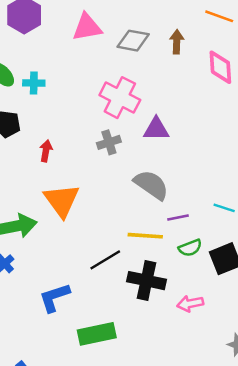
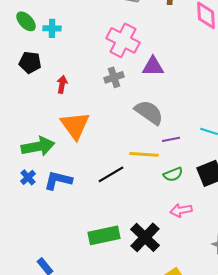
green semicircle: (190, 248) -> (173, 174), moved
black cross: (146, 281) -> (145, 237), moved, turned 32
blue L-shape: (54, 298) -> (58, 180), moved, turned 32

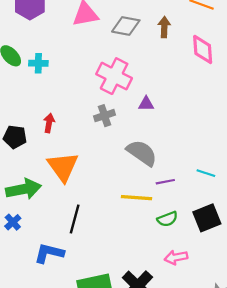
black pentagon: (30, 62) -> (15, 137), moved
purple triangle: (153, 66) -> (146, 104), size x0.7
black line: (111, 174) -> (75, 219), moved, turned -44
blue L-shape: (58, 180) -> (49, 253), moved

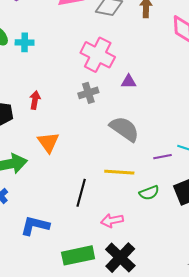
orange triangle: (63, 167) -> (48, 142), size x0.7
purple line: (165, 182) -> (162, 157), moved
black line: (75, 219) -> (81, 193), moved
pink arrow: (176, 257) -> (112, 220), moved

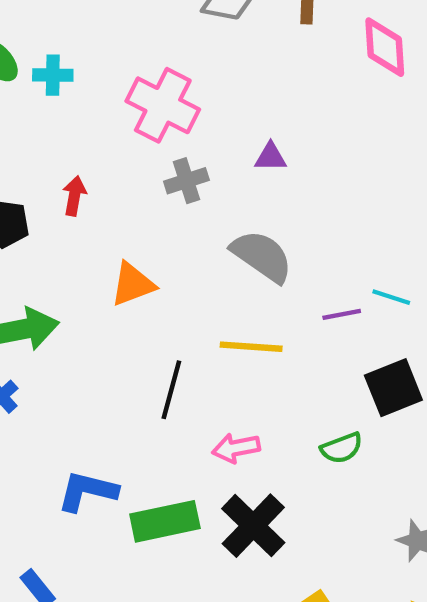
pink cross: (98, 55) -> (163, 105), moved
orange triangle: (48, 142) -> (133, 284), moved, turned 45
green semicircle: (149, 193) -> (342, 448), moved
blue L-shape: (35, 226) -> (87, 491), moved

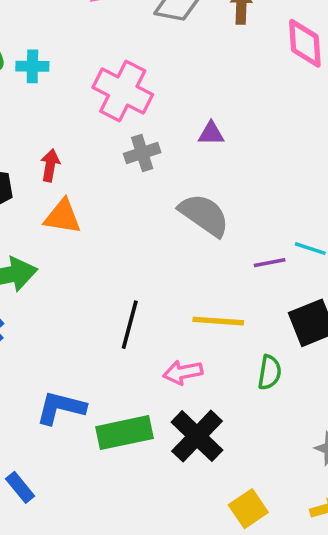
orange triangle: (133, 284) -> (63, 217), moved, turned 30
yellow line: (251, 347) -> (218, 321), moved
green semicircle: (342, 448) -> (270, 372), turned -60

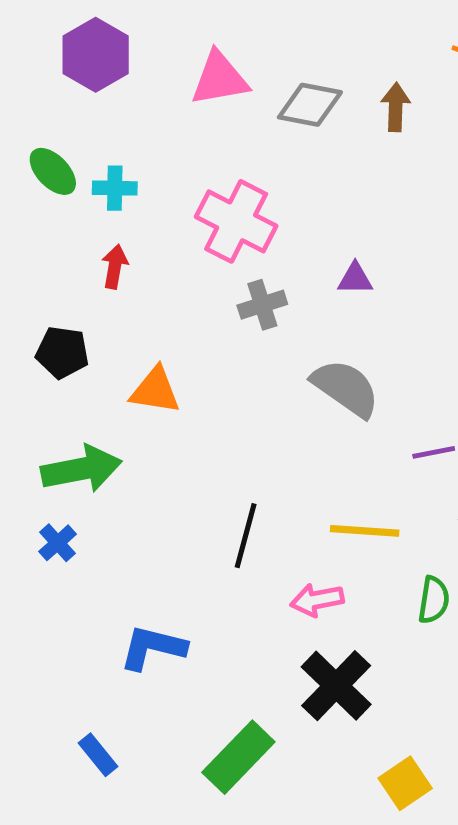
red arrow: (50, 165) -> (115, 267), moved
green rectangle: (124, 433) -> (238, 757), moved, turned -34

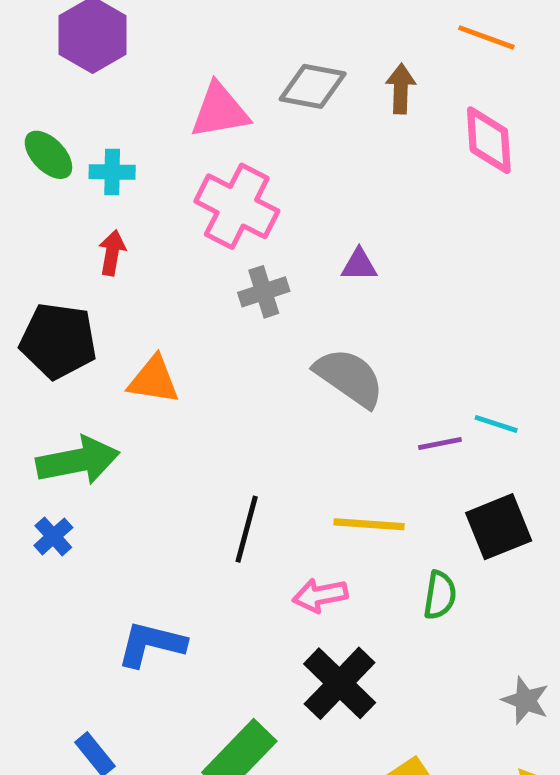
pink triangle: (219, 79) -> (220, 111), moved
black pentagon: (62, 352) -> (58, 341), size x1.4

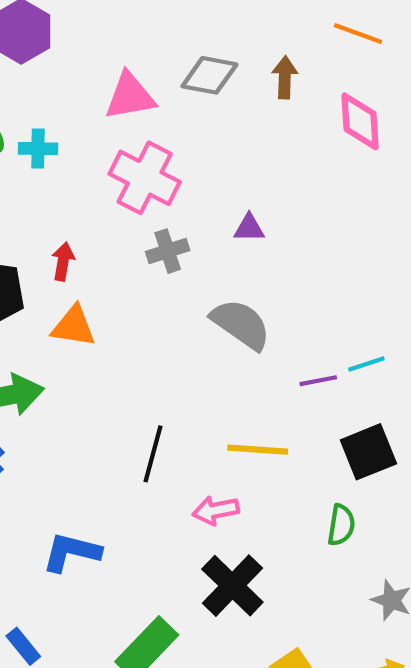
red arrow: (112, 253) -> (63, 261), moved
cyan line: (496, 424) -> (366, 364), turned -36
green semicircle: (440, 595) -> (341, 525), moved

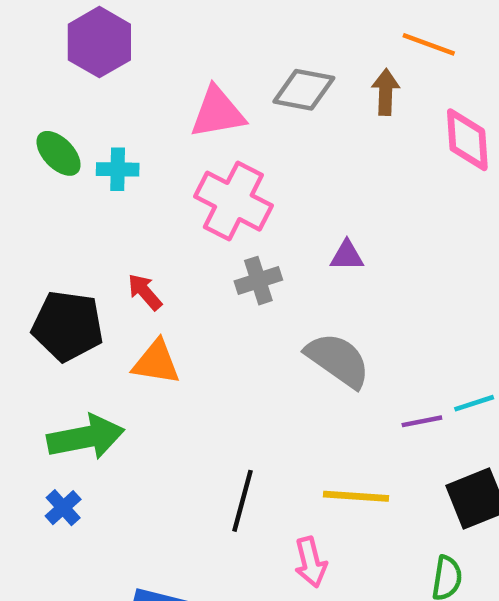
orange line: (358, 34) -> (429, 44), moved
red arrow: (63, 261) -> (145, 292), turned -51
pink arrow: (216, 510) -> (311, 562), turned -93

